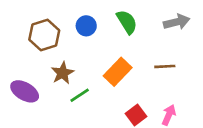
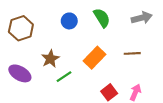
brown hexagon: (44, 35) -> (21, 28), moved

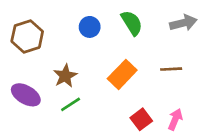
green line: (64, 77) -> (71, 104), moved

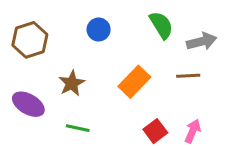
green semicircle: (132, 23) -> (161, 25), moved
gray arrow: (183, 23) -> (202, 41), moved
green line: (71, 104) -> (78, 128), moved, turned 45

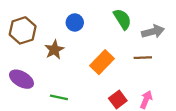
brown star: (72, 83) -> (54, 50), moved

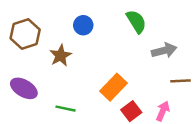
gray arrow: (153, 32) -> (164, 50), moved
brown line: (143, 58) -> (181, 81), moved
orange rectangle: (102, 62) -> (114, 87), moved

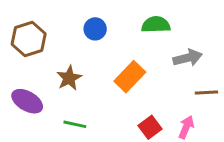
green semicircle: (136, 21) -> (156, 25), turned -60
brown star: (61, 56) -> (69, 78), moved
orange rectangle: (114, 87) -> (130, 77), moved

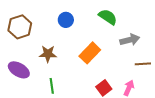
green semicircle: (156, 25) -> (108, 17), turned 36
brown star: (69, 78) -> (48, 54), turned 30
green line: (75, 124) -> (52, 86), turned 70

